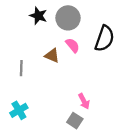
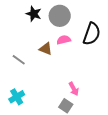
pink semicircle: (73, 45) -> (64, 40), turned -64
gray line: (21, 68) -> (19, 60), turned -56

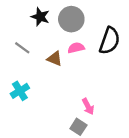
gray line: (19, 60) -> (22, 48), moved
cyan cross: (17, 97) -> (20, 91), moved

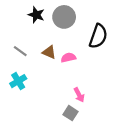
gray line: (22, 48) -> (20, 51), moved
pink semicircle: (76, 48) -> (68, 58), moved

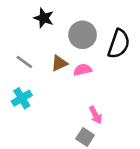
gray circle: (64, 17) -> (83, 35), moved
brown triangle: (49, 52) -> (59, 63), turned -48

